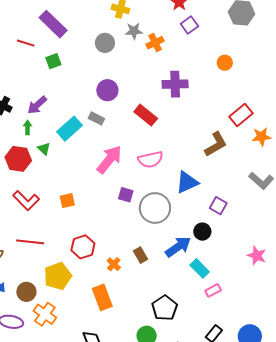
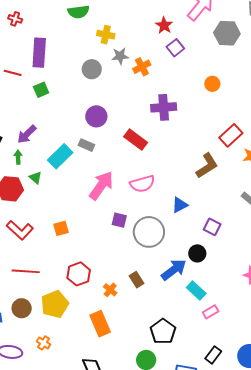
purple rectangle: (53, 24) -> (39, 53), turned 52
blue triangle: (187, 182) -> (180, 205), size x0.7
brown circle: (26, 292) -> (22, 308), moved
orange cross: (45, 314) -> (44, 343), size x0.6

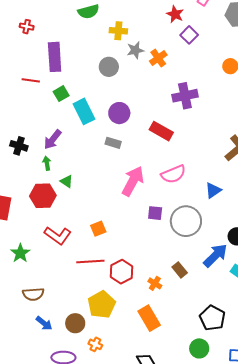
cyan rectangle: (60, 156) -> (84, 111), moved, turned -65
red line: (26, 271) -> (90, 261), moved
brown circle: (22, 308) -> (75, 323), moved

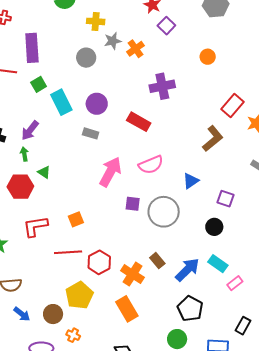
red L-shape: (58, 236) -> (35, 226), turned 136
blue arrow: (215, 255) -> (187, 270), moved
orange cross: (155, 283) -> (132, 274), size x1.6

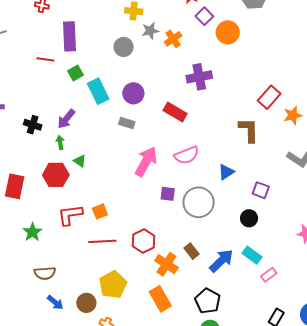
orange circle: (208, 57) -> (228, 32), moved, size x1.5
brown L-shape: (213, 139) -> (249, 130), turned -52
orange square: (76, 219) -> (100, 211), moved
red hexagon: (99, 262) -> (144, 241), moved
black pentagon: (190, 309) -> (208, 301), moved

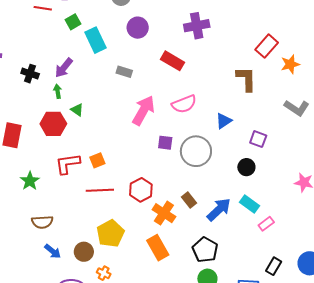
purple circle: (133, 93) -> (138, 28), moved

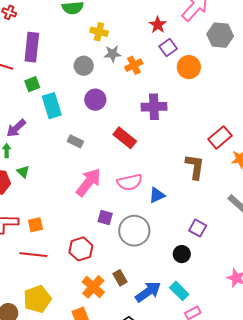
blue triangle: (224, 121) -> (157, 195), moved
red hexagon: (141, 190) -> (81, 249), moved

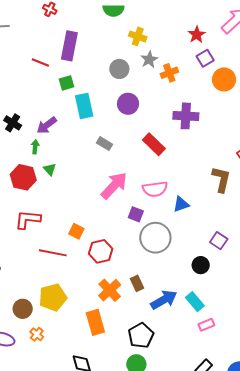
gray star: (113, 54) -> (149, 60), turned -30
purple square: (105, 218) -> (136, 214), moved
orange square: (35, 225) -> (76, 231), moved, turned 35

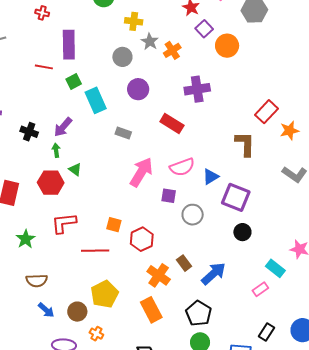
gray circle: (155, 238) -> (193, 215), size x0.7
purple square: (219, 241) -> (236, 197), moved, size x1.6
cyan rectangle: (195, 302) -> (275, 268), moved

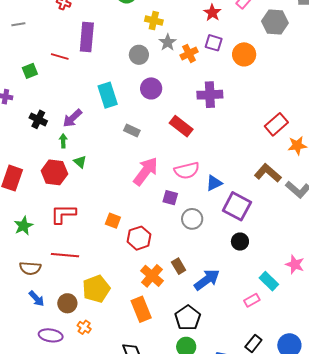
purple square: (204, 29) -> (214, 43), moved, turned -36
green square: (74, 81) -> (30, 71), moved
brown L-shape: (245, 144) -> (268, 173), moved, turned -56
red line: (95, 251) -> (65, 255), moved

